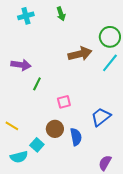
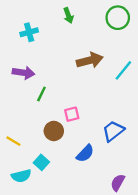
cyan cross: (26, 16) -> (29, 32), moved
green circle: (110, 37) -> (118, 18), moved
brown circle: (55, 129) -> (54, 131), moved
blue semicircle: (76, 137) -> (85, 153), turned 54

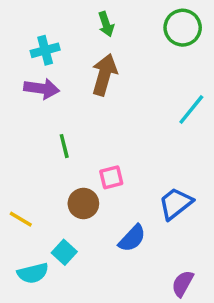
brown arrow: (90, 60) -> (104, 75), moved, turned -60
purple arrow: (23, 73) -> (42, 89), moved
green line: (41, 94) -> (64, 146), turned -40

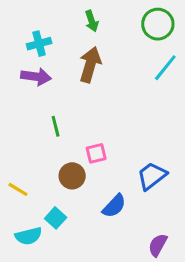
cyan line: (191, 109) -> (165, 68), moved

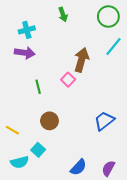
brown arrow: (90, 65) -> (82, 60), moved
pink square: (96, 153) -> (68, 80), moved, turned -32
blue semicircle: (114, 206) -> (78, 167), moved

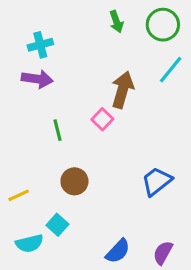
green arrow: (63, 14) -> (116, 22), moved
yellow line: (12, 130) -> (19, 195), turned -56

